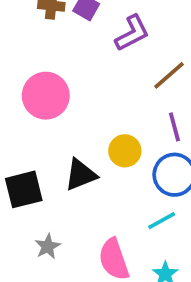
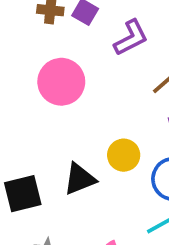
pink circle: (46, 96) -> (61, 82), moved

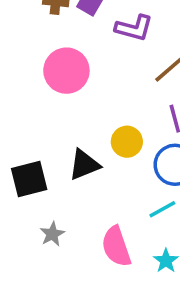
purple L-shape: (131, 38) -> (134, 28), turned 42

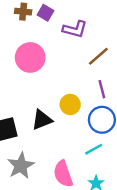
gray star: (52, 234) -> (21, 166), size x1.6

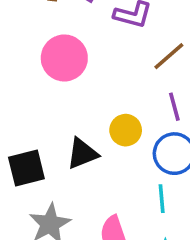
cyan line: (94, 149) -> (162, 199), turned -66

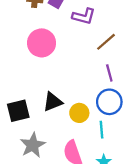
yellow circle: (126, 130) -> (79, 113), moved

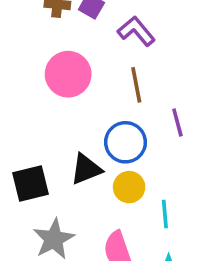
purple L-shape: (84, 16) -> (136, 31), turned -145
brown line: (106, 42) -> (136, 85), moved, turned -60
blue circle: (109, 102) -> (125, 142), moved

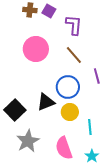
purple L-shape: (136, 31) -> (74, 25), turned 45
brown line: (136, 85) -> (74, 55), turned -30
black square: (30, 184) -> (15, 110), turned -30

